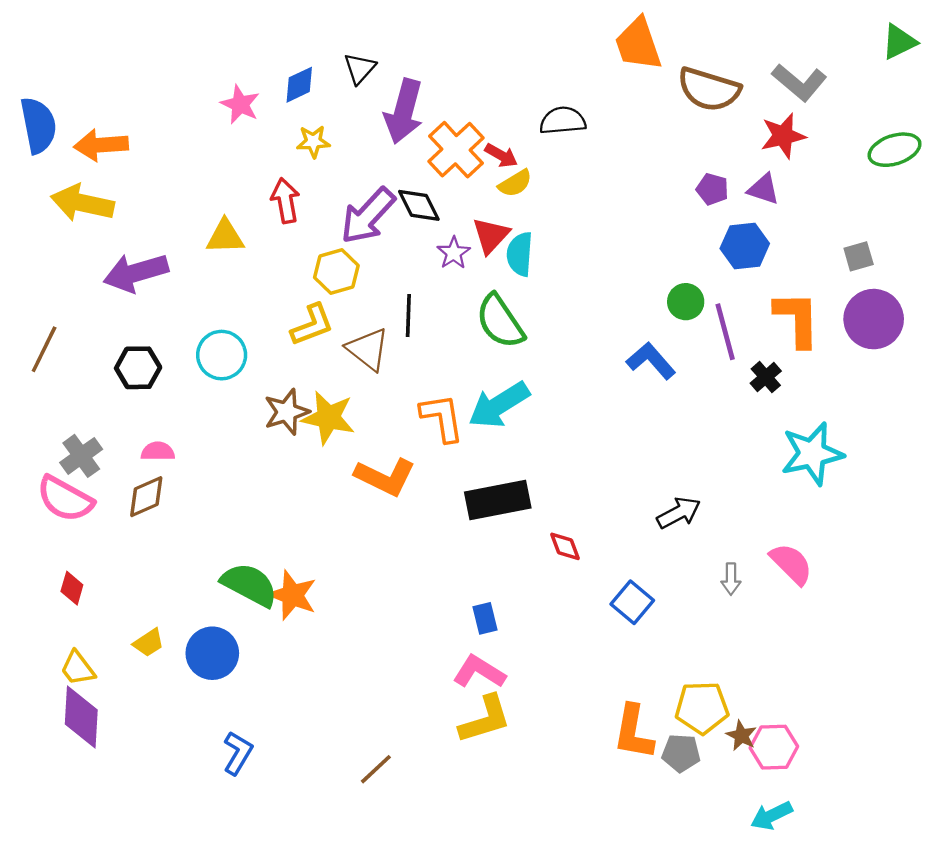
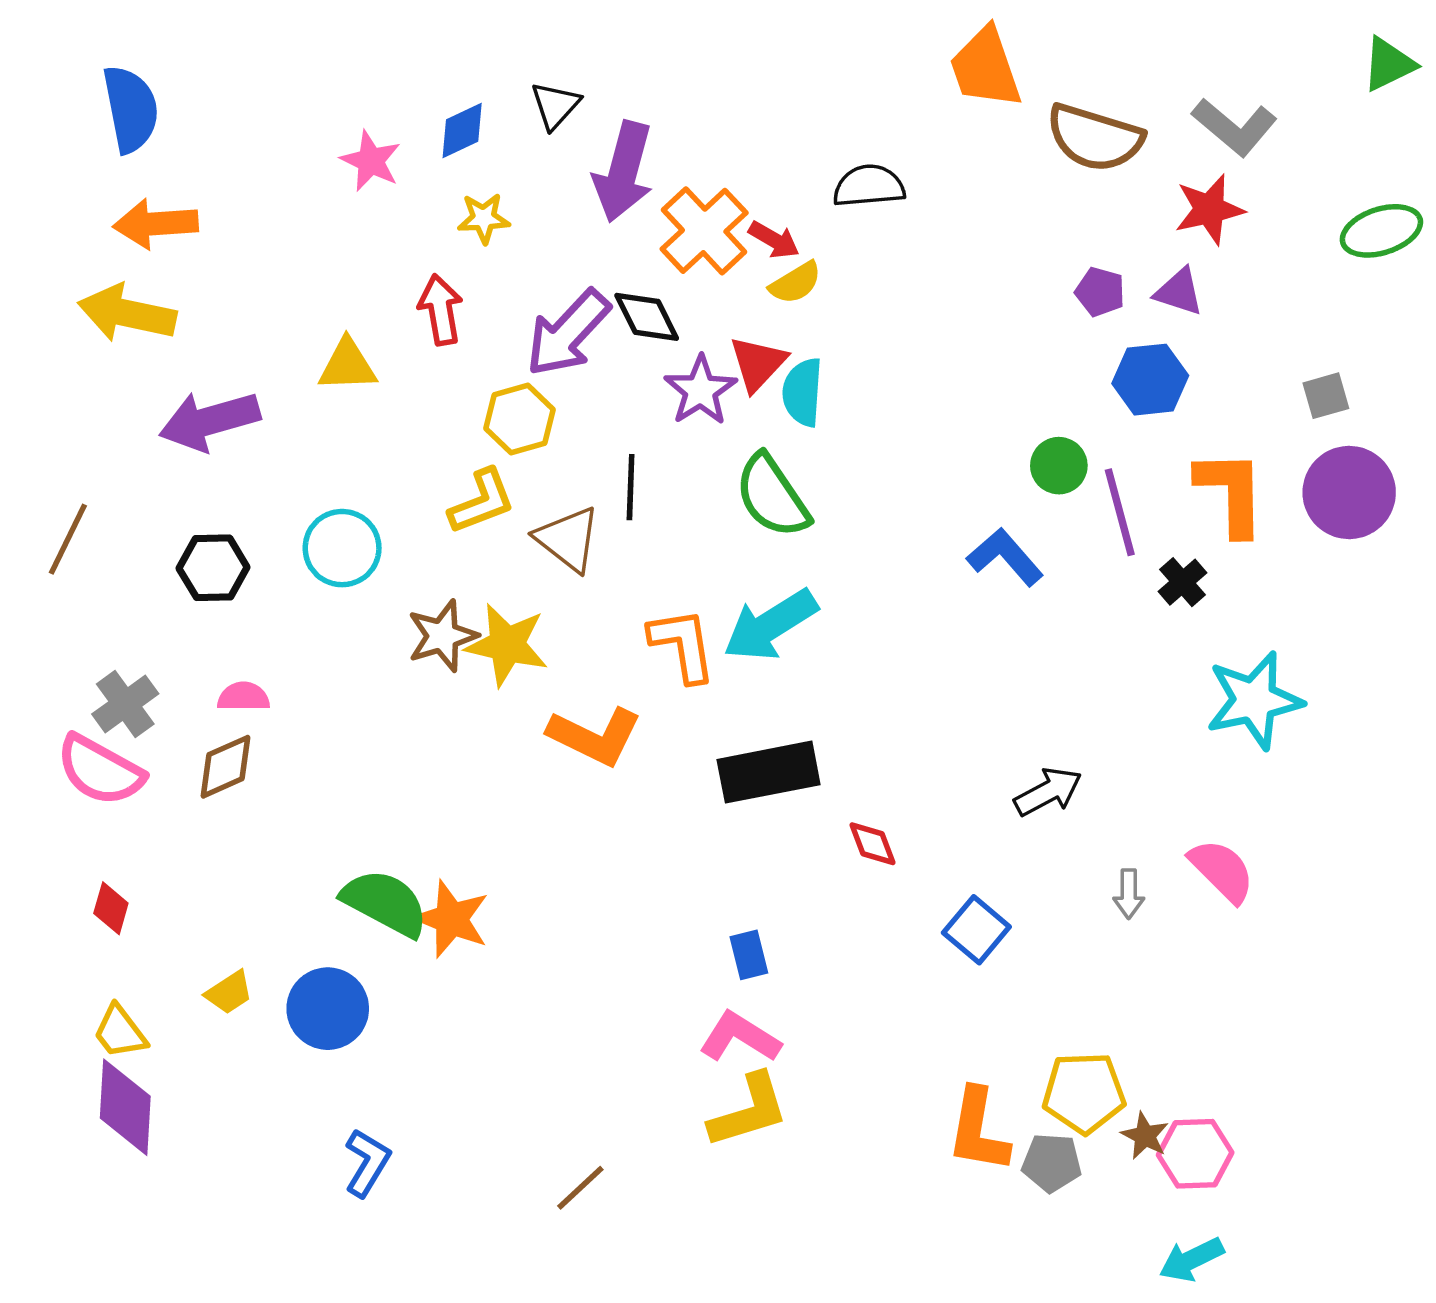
blue semicircle: (38, 125) -> (131, 109), moved
purple star: (454, 253) -> (700, 390), size x1.4

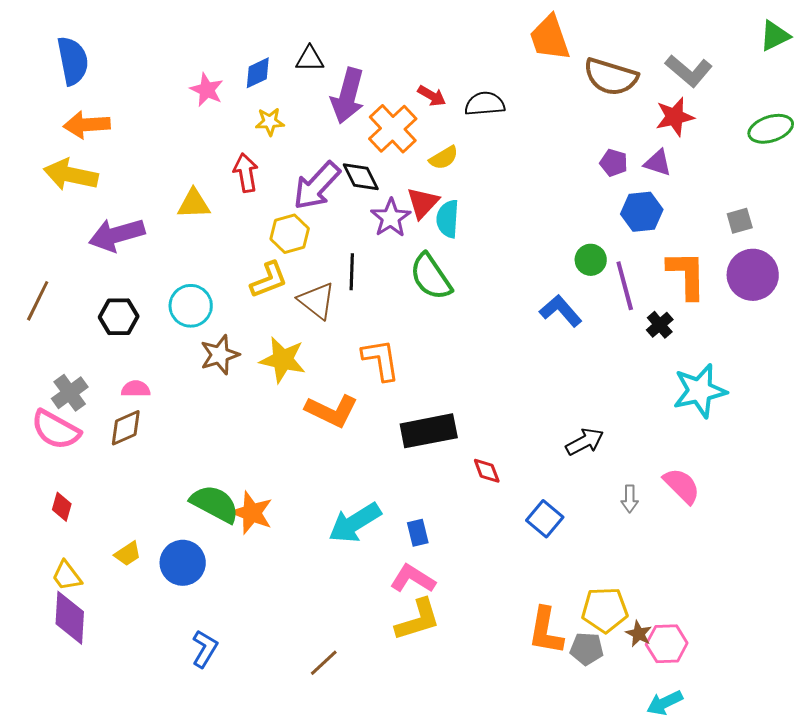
black triangle: (555, 105) -> (310, 59), turned 48
red arrow: (774, 240) -> (432, 96), moved
cyan arrow: (770, 625) -> (355, 523), moved
brown star: (442, 636) -> (220, 355), moved

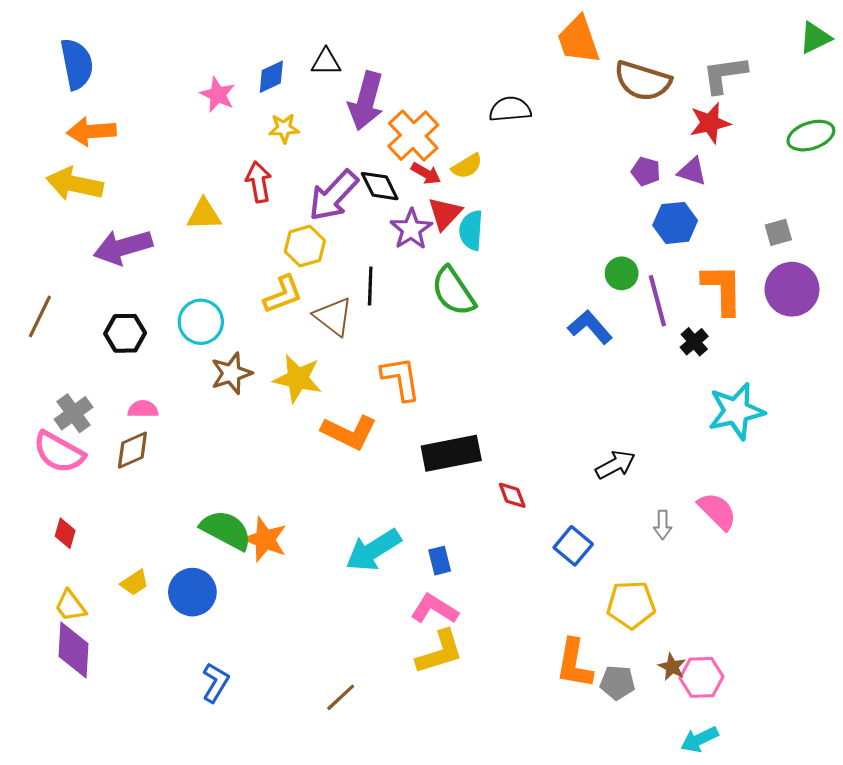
gray L-shape: (689, 71) -> (725, 75), turned 132
red arrow: (432, 96) -> (426, 173), moved
yellow pentagon: (605, 610) -> (631, 605), moved

